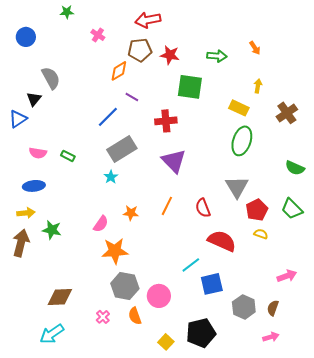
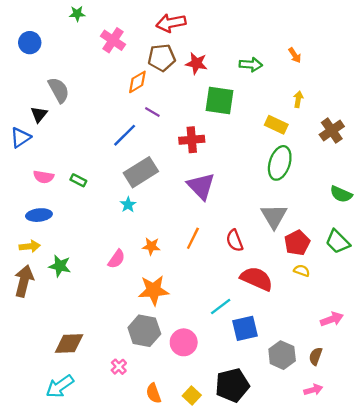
pink cross: (98, 35) -> (113, 40), size x1.5
orange star: (115, 251) -> (154, 290), moved
orange semicircle: (135, 316) -> (154, 393), moved

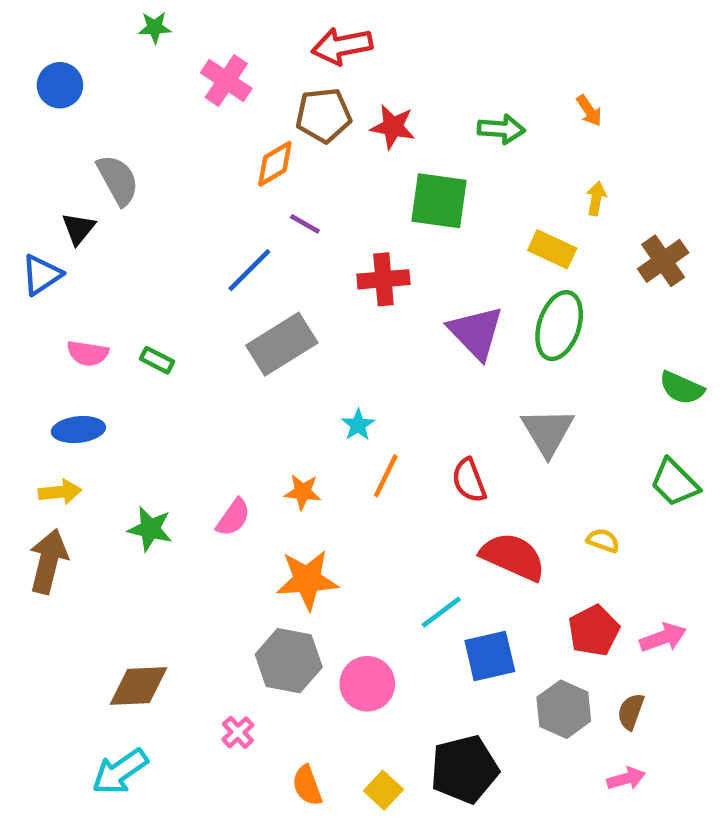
purple triangle: (201, 186) -> (476, 332), moved
cyan star: (128, 205) -> (358, 425), moved
red pentagon: (297, 243) -> (594, 631), moved
green star: (60, 266) -> (150, 529), moved

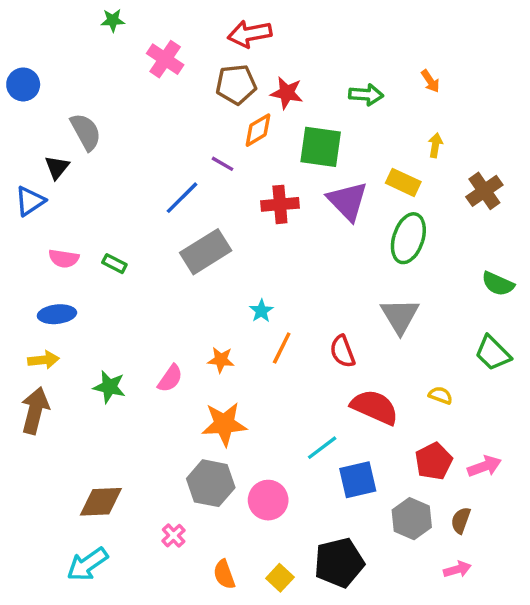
blue circle: (60, 85) -> (23, 84), moved
orange diamond: (275, 164) -> (258, 130), moved
purple triangle: (476, 332) -> (348, 201), moved

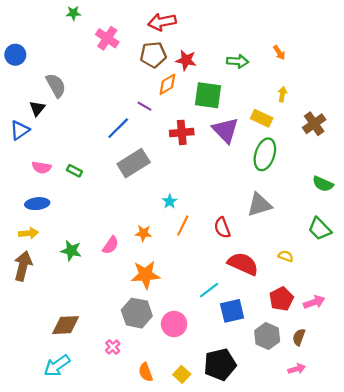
gray triangle: (400, 316) -> (259, 205), turned 44

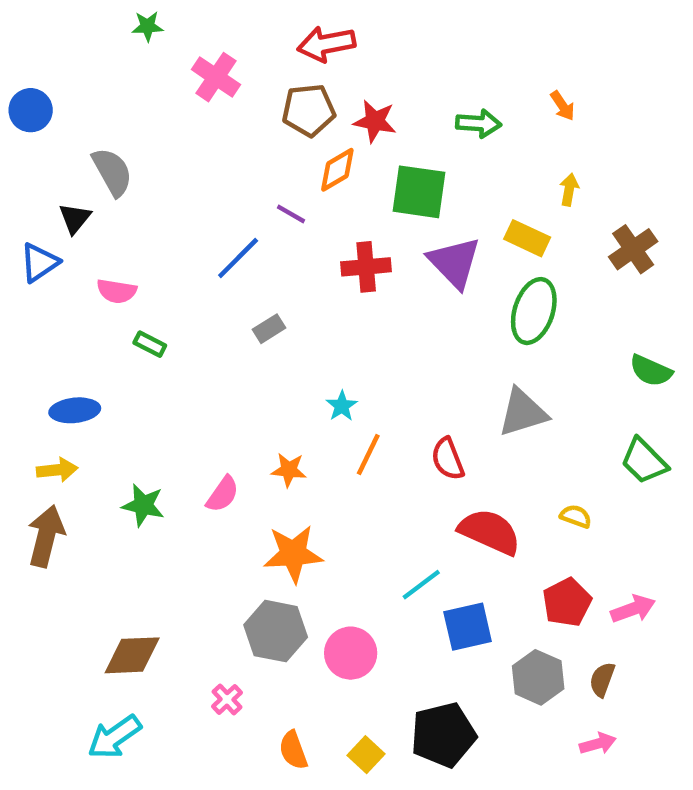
gray rectangle: (134, 163) -> (269, 329), size x0.5
pink semicircle: (42, 167) -> (117, 291), moved

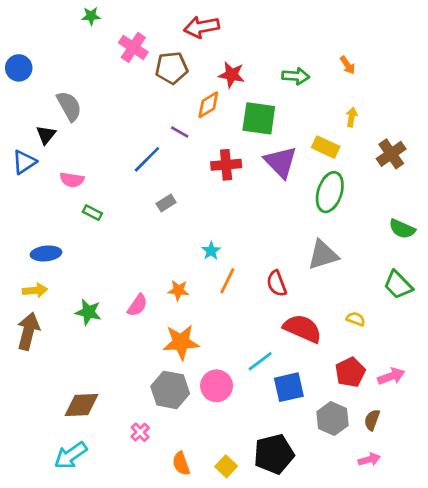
brown pentagon: (309, 110) -> (172, 68), moved
pink circle: (351, 653) -> (217, 386), moved

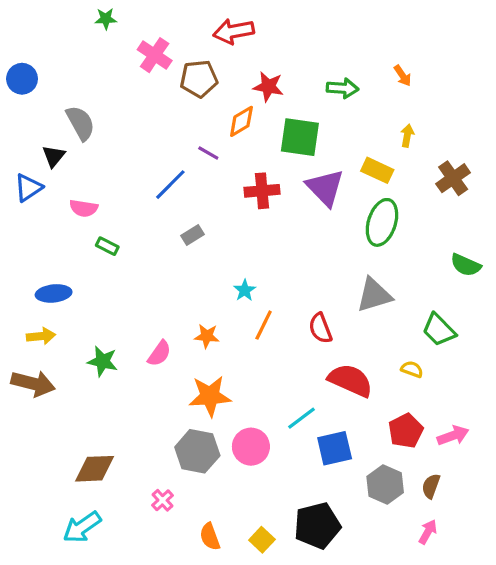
green trapezoid: (398, 285) -> (439, 330), moved
brown arrow: (28, 331) -> (33, 383), turned 90
pink arrow: (369, 459) -> (428, 532), turned -45

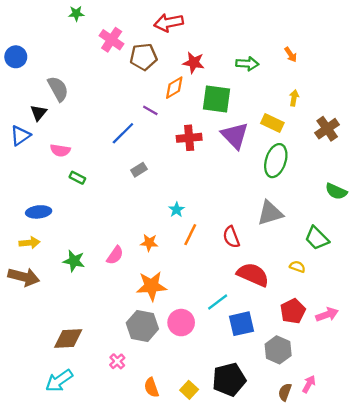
brown semicircle: (431, 486) -> (285, 392), moved

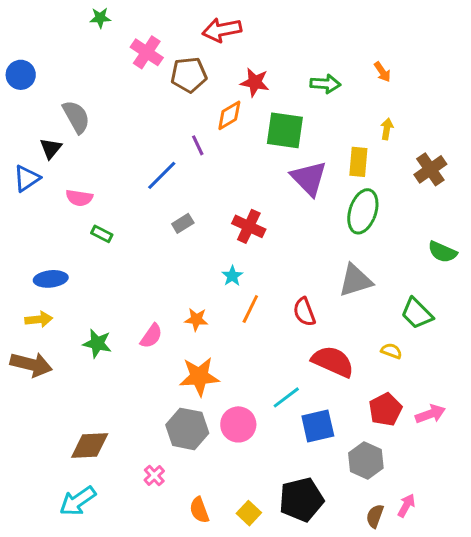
purple line: (150, 110) -> (198, 145), turned 35
yellow rectangle: (272, 123) -> (358, 162), turned 70
red cross: (189, 138) -> (249, 226), moved, turned 30

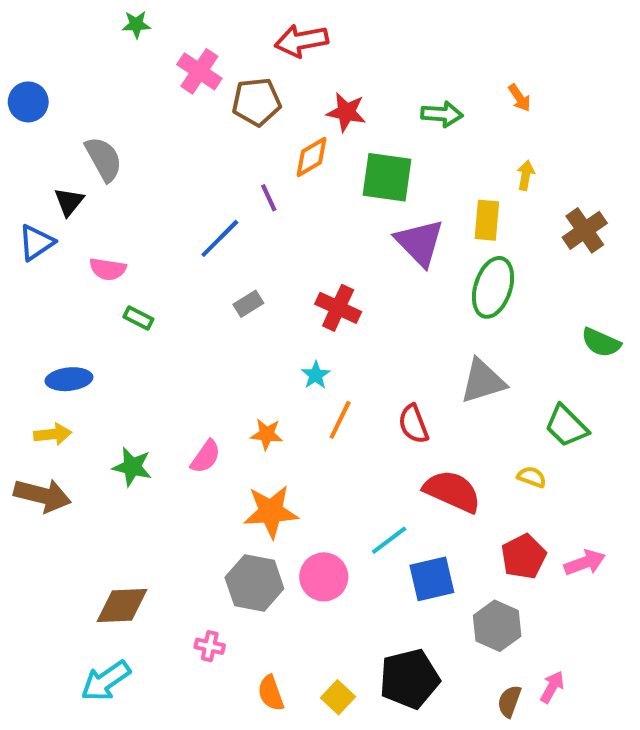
pink cross: (154, 476) -> (210, 646), turned -35

